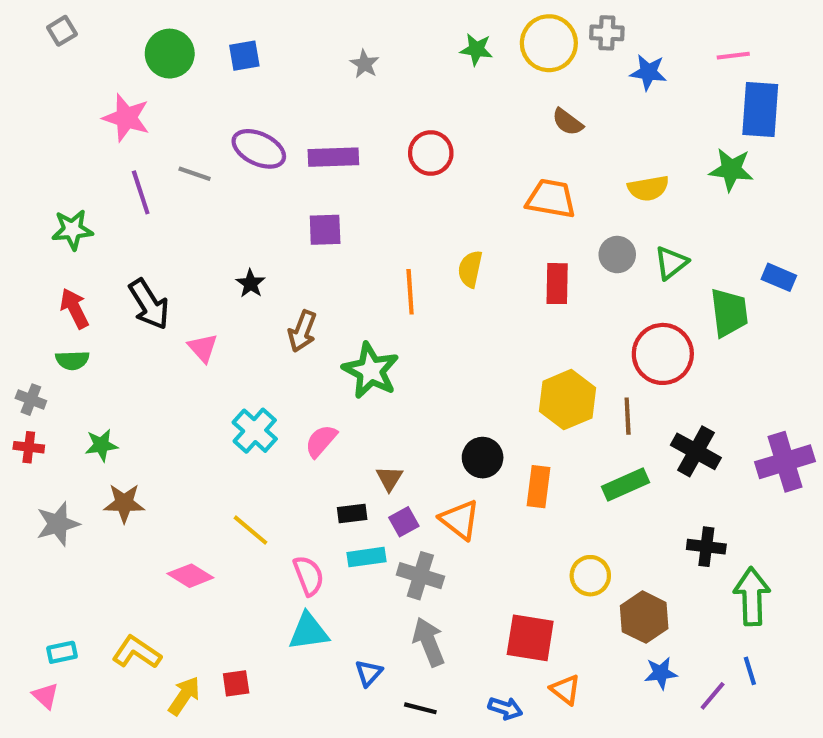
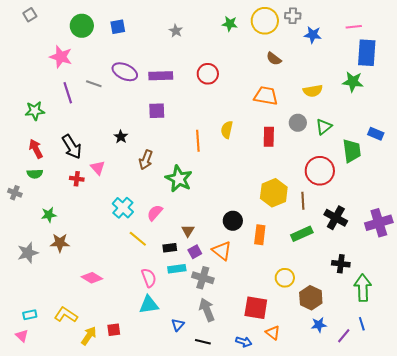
red cross: (29, 447) -> (77, 179), moved
yellow line: (251, 530) -> (138, 239), moved

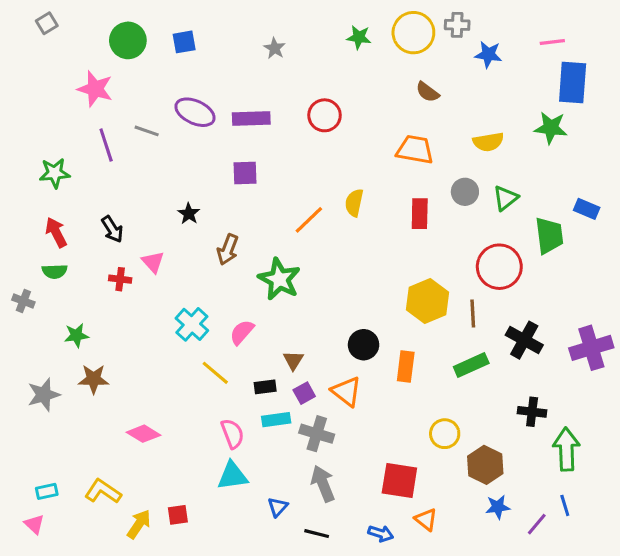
orange line: (198, 141) -> (309, 220), turned 50
black arrow: (72, 147) -> (112, 229), size x0.7

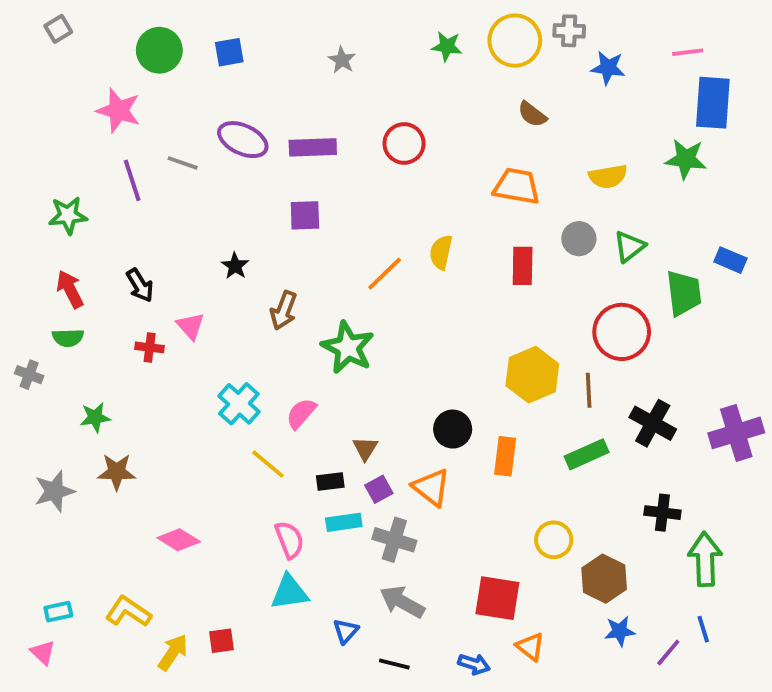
gray arrow: (323, 484) -> (402, 602), turned -39

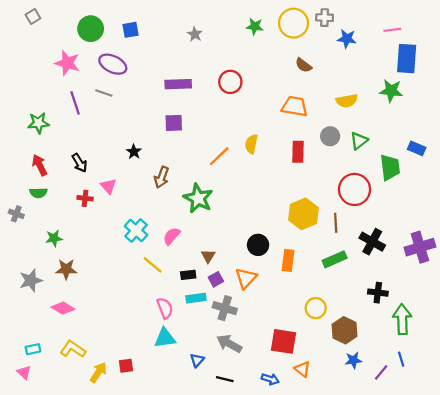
purple ellipse: (243, 140) -> (113, 64), moved
orange triangle: (431, 487) -> (246, 278), turned 35
pink diamond: (179, 540) -> (63, 308), moved

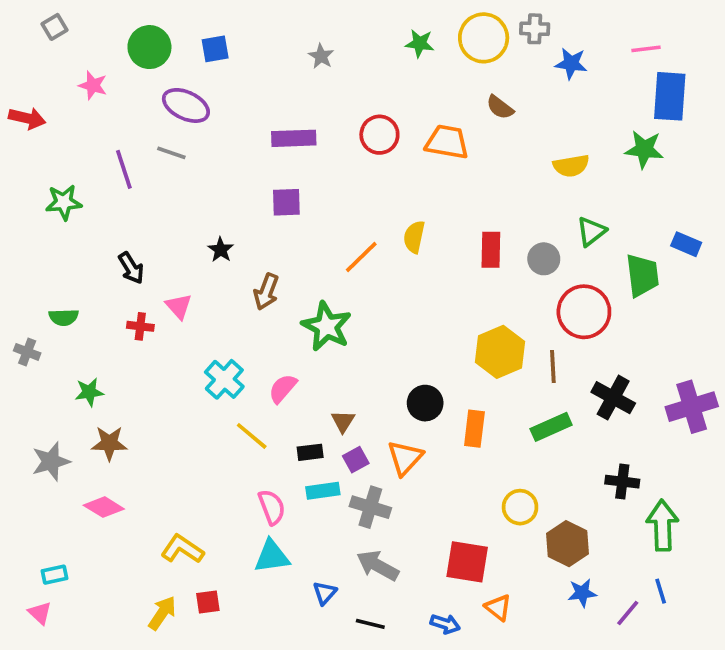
pink star: (67, 63) -> (93, 85), moved, size x0.7
orange trapezoid: (295, 106) -> (447, 142), moved
gray circle: (330, 136) -> (544, 259), moved
red arrow: (40, 165) -> (27, 118), moved, turned 130
yellow L-shape: (73, 349) -> (182, 549), moved

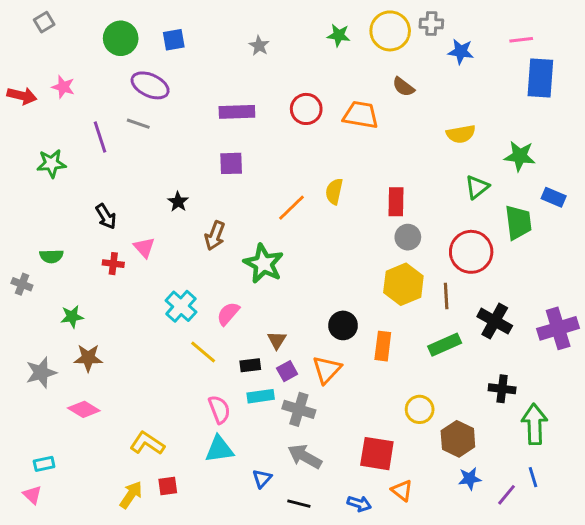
pink star: (93, 85) -> (63, 87), moved
green star: (644, 149) -> (520, 156), moved
gray circle: (544, 259) -> (408, 237), moved

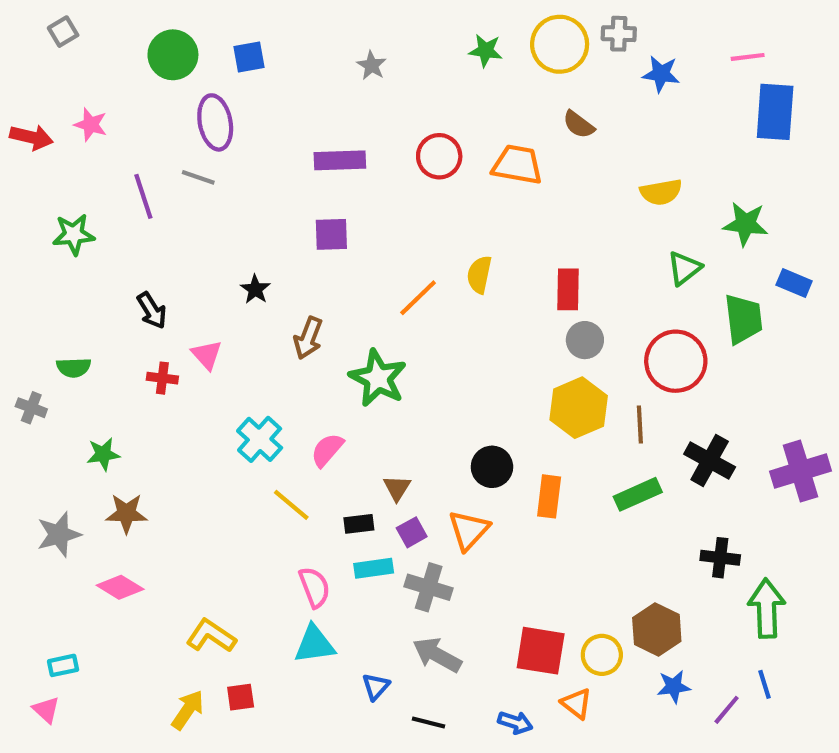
purple ellipse: (150, 85) -> (215, 122), turned 54
yellow circle: (420, 409) -> (602, 655), moved

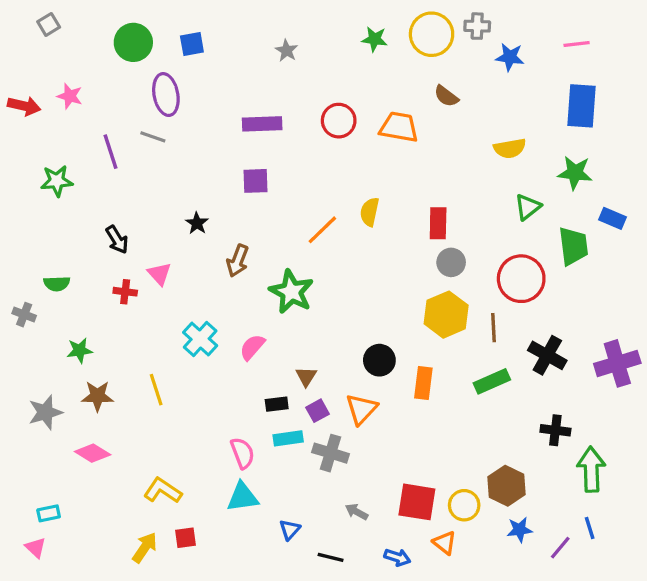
blue rectangle: (775, 112) -> (581, 106), moved
yellow line: (291, 505) -> (156, 390), moved, turned 32
gray arrow: (437, 655) -> (357, 512), moved, size x0.6

